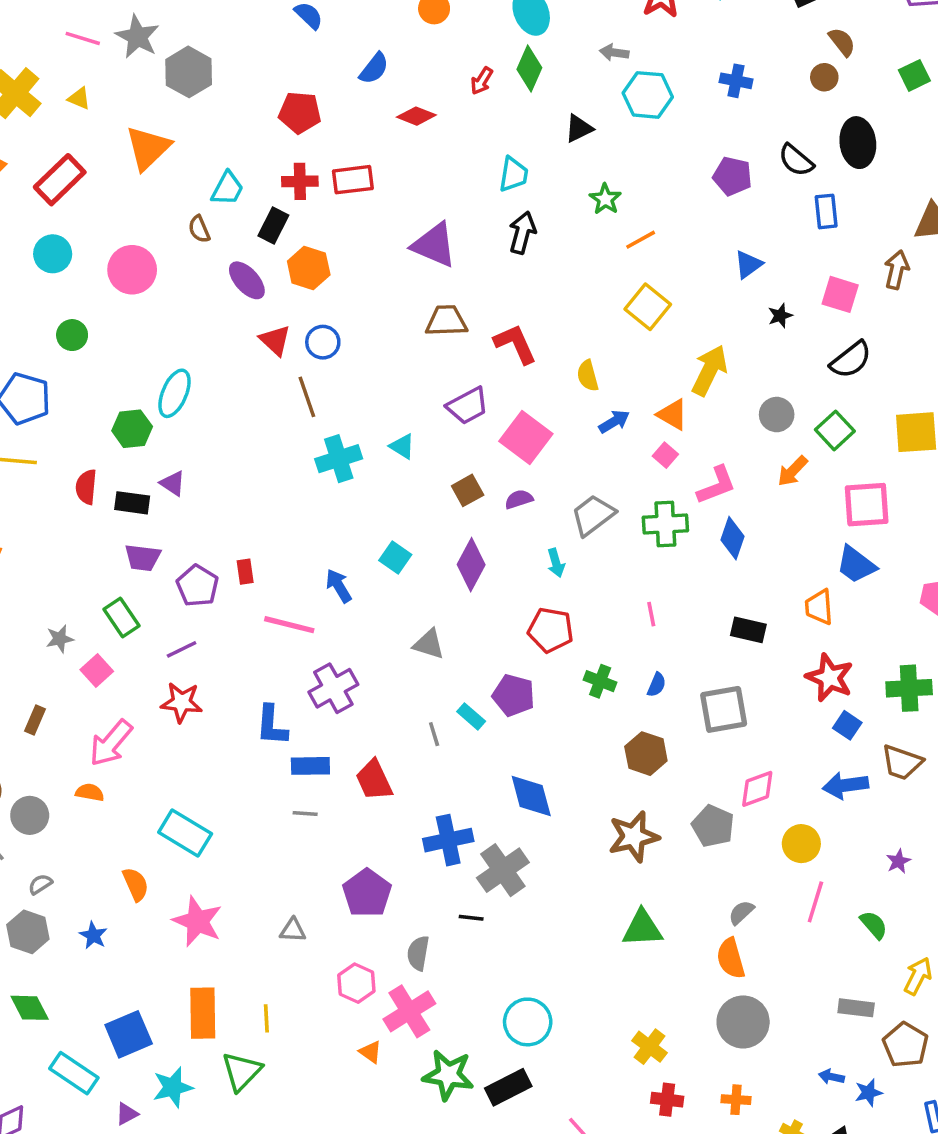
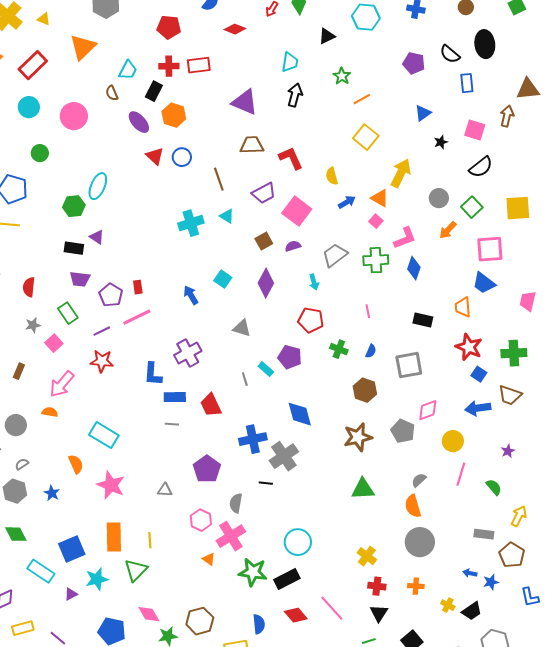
brown line: (307, 397) -> (219, 179), moved
red semicircle: (86, 487) -> (29, 287), moved
pink line: (289, 625) -> (137, 317), moved, turned -40

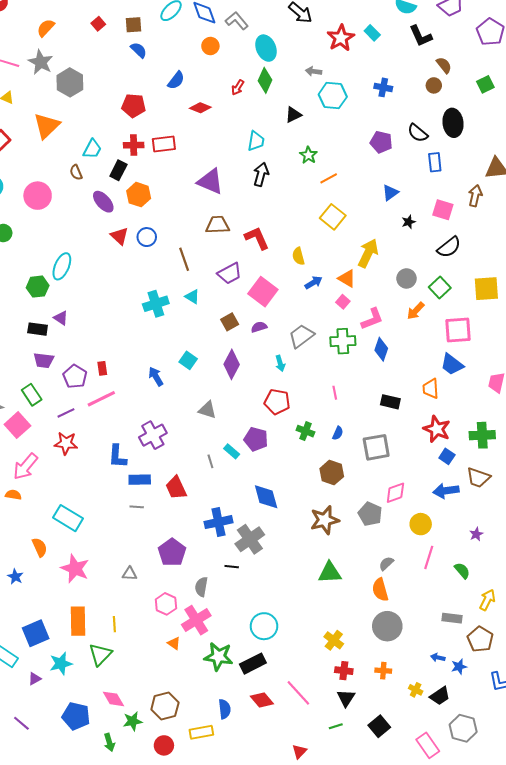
pink square: (54, 343) -> (17, 425), size x1.4

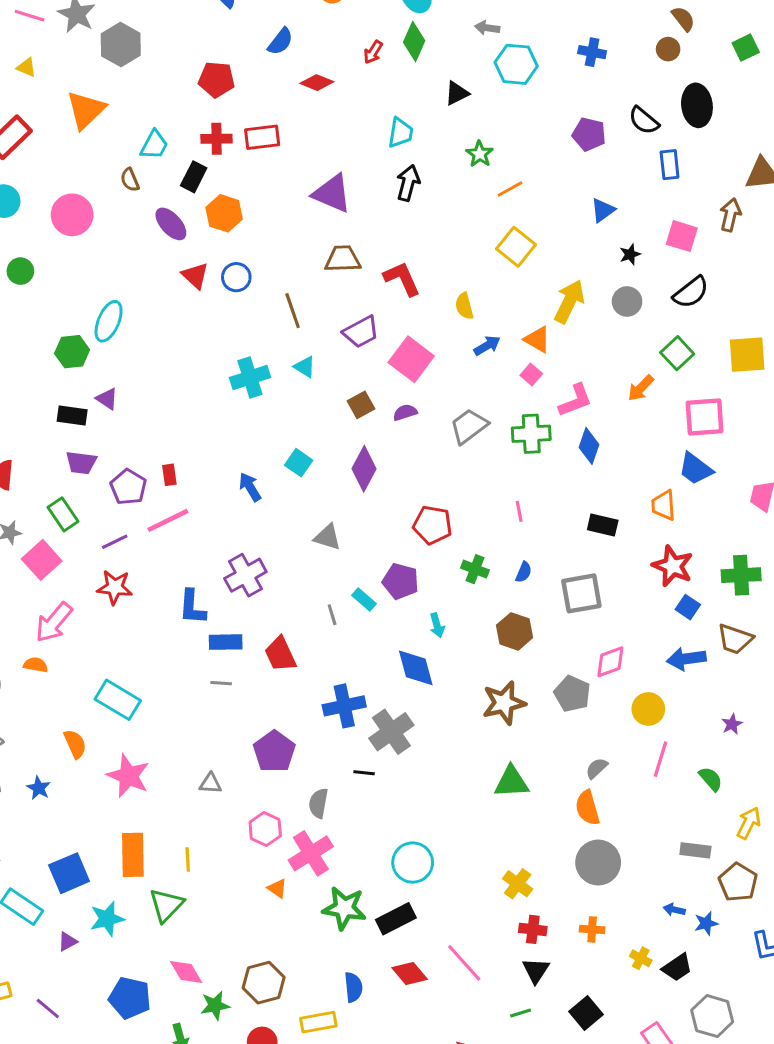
gray circle: (407, 278) -> (627, 301), moved
cyan arrow: (280, 363) -> (437, 625), moved

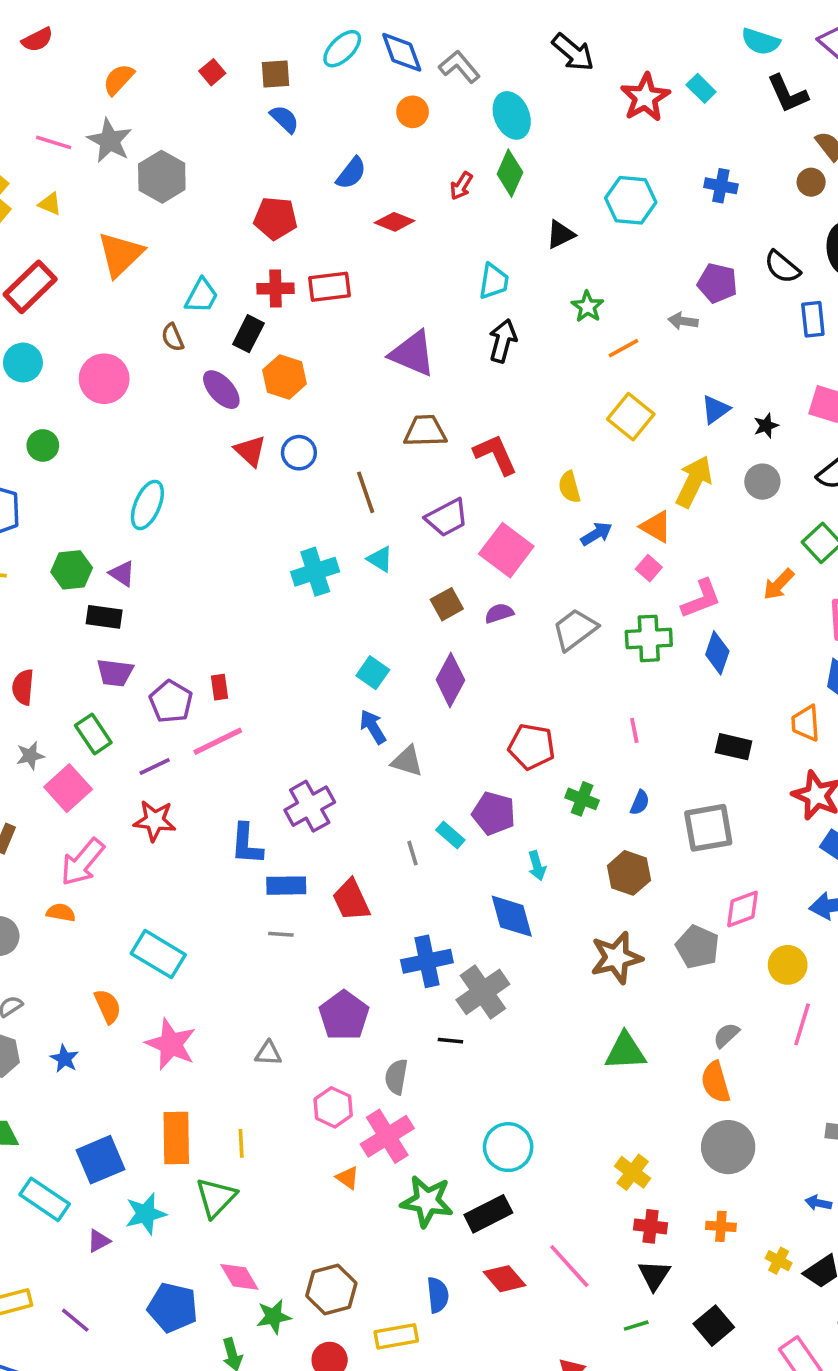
gray arrow: (487, 28) -> (683, 321), moved
blue triangle: (603, 210) -> (716, 409), moved
green hexagon: (72, 352) -> (72, 570), moved
purple triangle: (107, 399) -> (122, 574), moved
blue arrow: (250, 487) -> (373, 727), moved

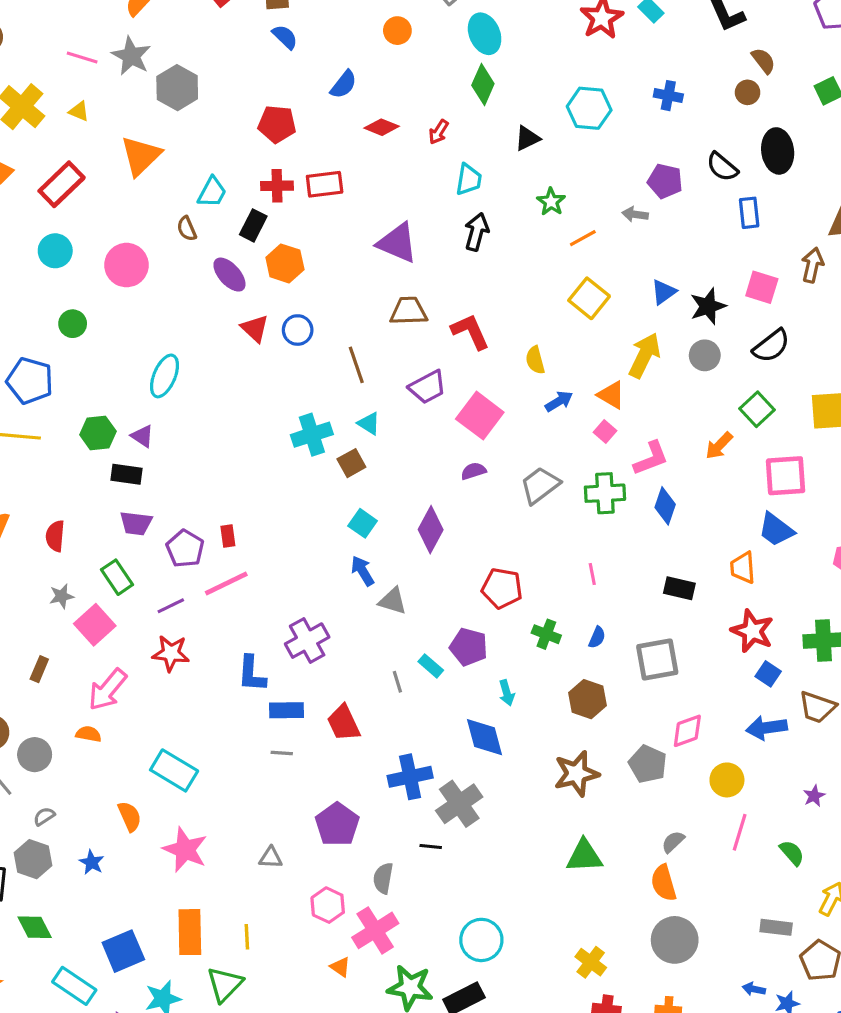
red arrow: (461, 186) -> (439, 132), moved
black star: (766, 426) -> (708, 306), size x1.6
brown square: (447, 604) -> (351, 463), moved

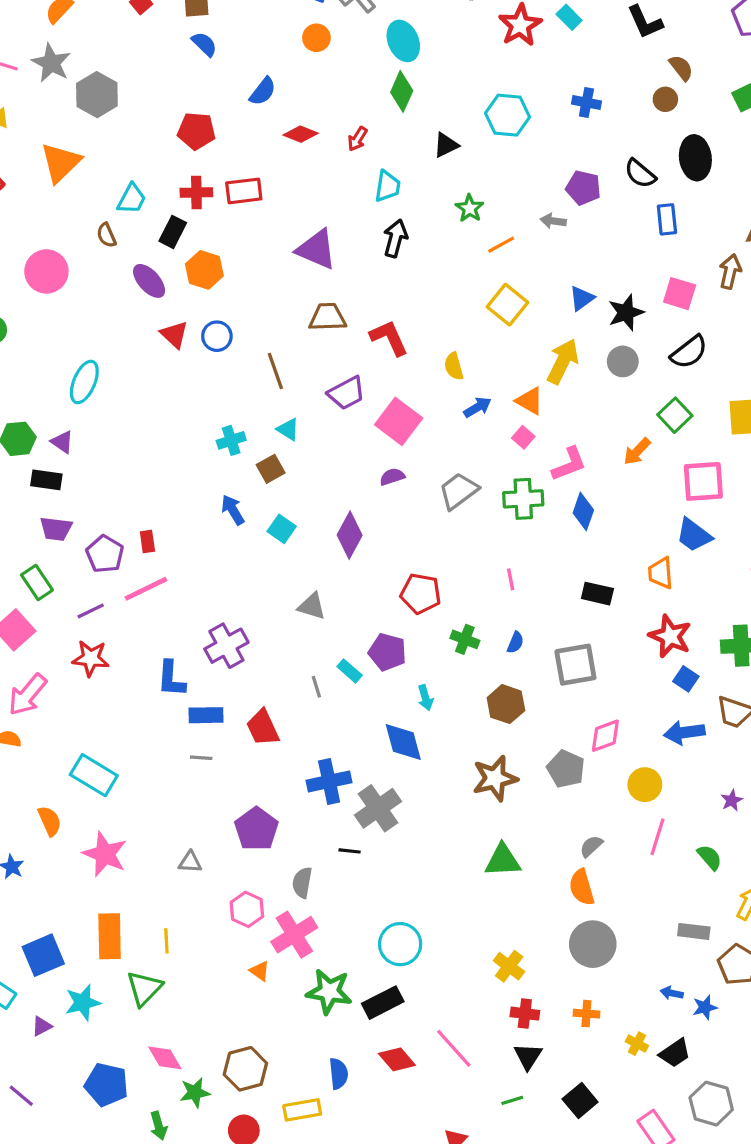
cyan cross: (312, 435) -> (231, 440), size x0.7
blue arrow: (363, 571) -> (233, 510), moved

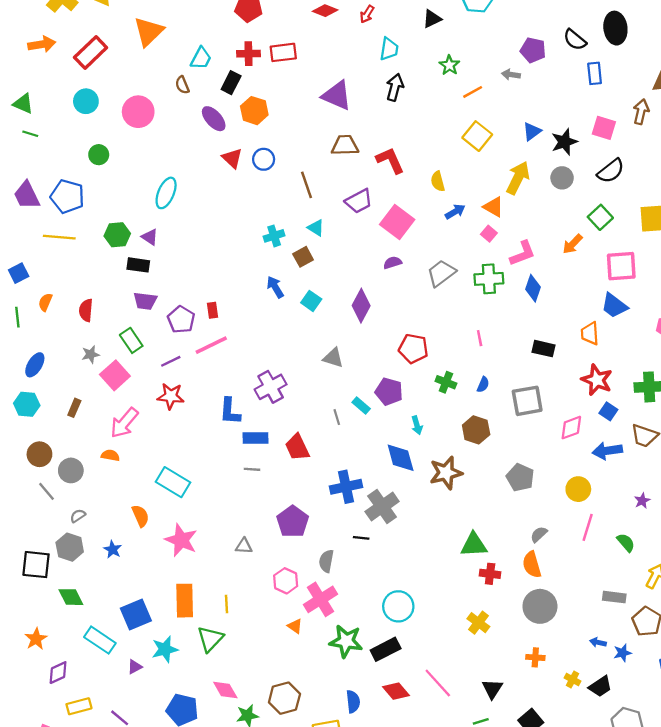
pink diamond: (605, 736) -> (571, 428), moved
brown star: (495, 778) -> (446, 473), moved
red cross: (525, 1014) -> (490, 574), moved

